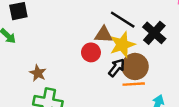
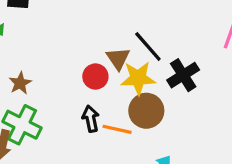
brown triangle: (104, 35) -> (118, 58), turned 36
black arrow: (117, 68) -> (91, 119), moved, turned -66
orange line: (134, 84) -> (117, 129), moved

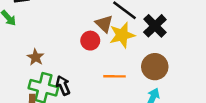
brown circle: (146, 111) -> (155, 67), moved
black arrow: (91, 119) -> (63, 85), moved

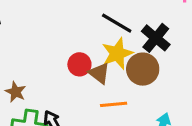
brown triangle: (104, 24) -> (99, 73), moved
brown circle: (155, 67) -> (143, 69), moved

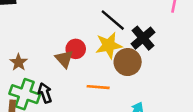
brown triangle: (99, 73) -> (64, 59), moved

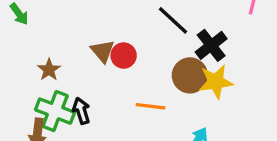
yellow star: (109, 45) -> (216, 82), moved
brown triangle: (64, 59) -> (102, 51), moved

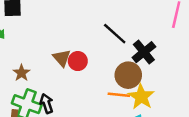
yellow star: (216, 82) -> (141, 97), moved, turned -30
orange line: (150, 106) -> (119, 95), moved

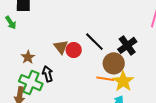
black line: (115, 34) -> (94, 42), moved
black arrow: (47, 103) -> (48, 74), moved

